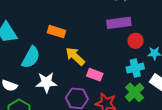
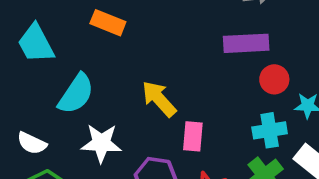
orange rectangle: (56, 32) -> (108, 23), moved
pink rectangle: (95, 75) -> (193, 136), turned 70

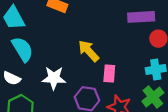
cyan semicircle: (76, 94) -> (22, 49), moved, turned -65

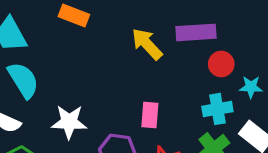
yellow arrow: (89, 51) -> (147, 44), moved

